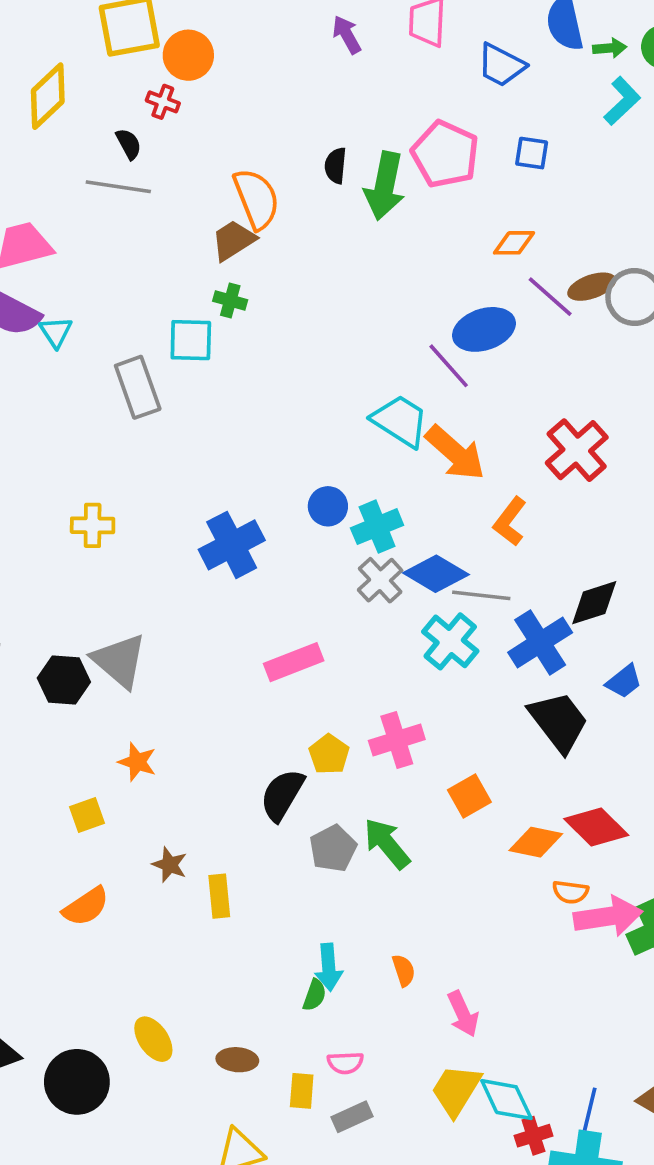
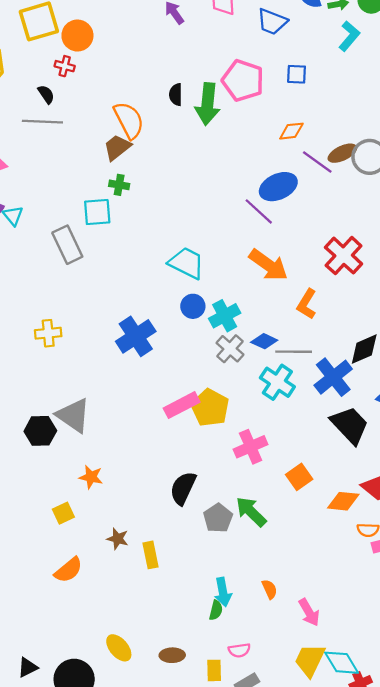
cyan trapezoid: (400, 421) -> (187, 263), moved
blue diamond: (436, 574) -> (264, 341), size x0.7
yellow pentagon: (329, 754) -> (210, 408), moved, size x1.5

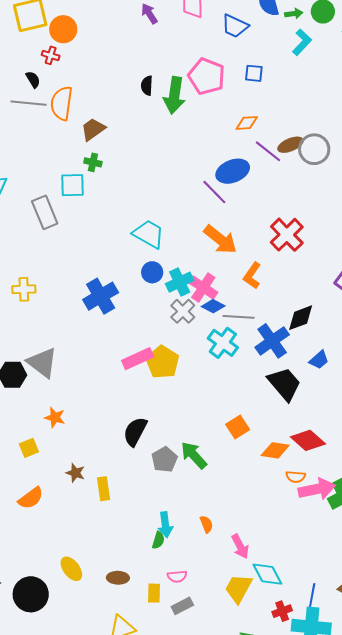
orange semicircle: (129, 120) -> (62, 103), moved, turned -148
pink cross: (251, 447) -> (203, 288), moved, turned -36
cyan diamond: (342, 663) -> (267, 574), moved

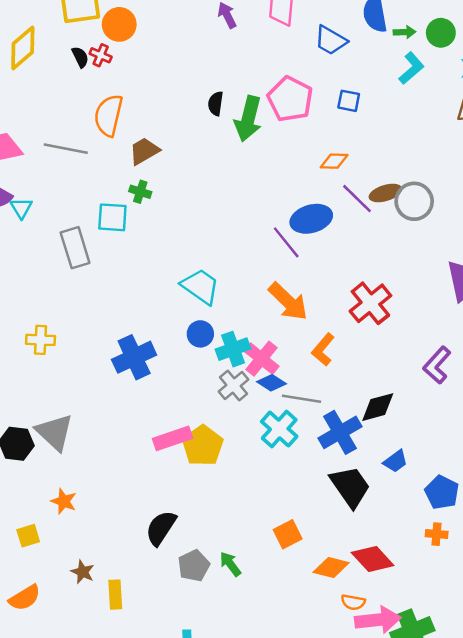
black semicircle: (33, 79) -> (80, 57), moved
gray line: (29, 103) -> (66, 149), moved
green arrow: (194, 455) -> (230, 564), size x0.7

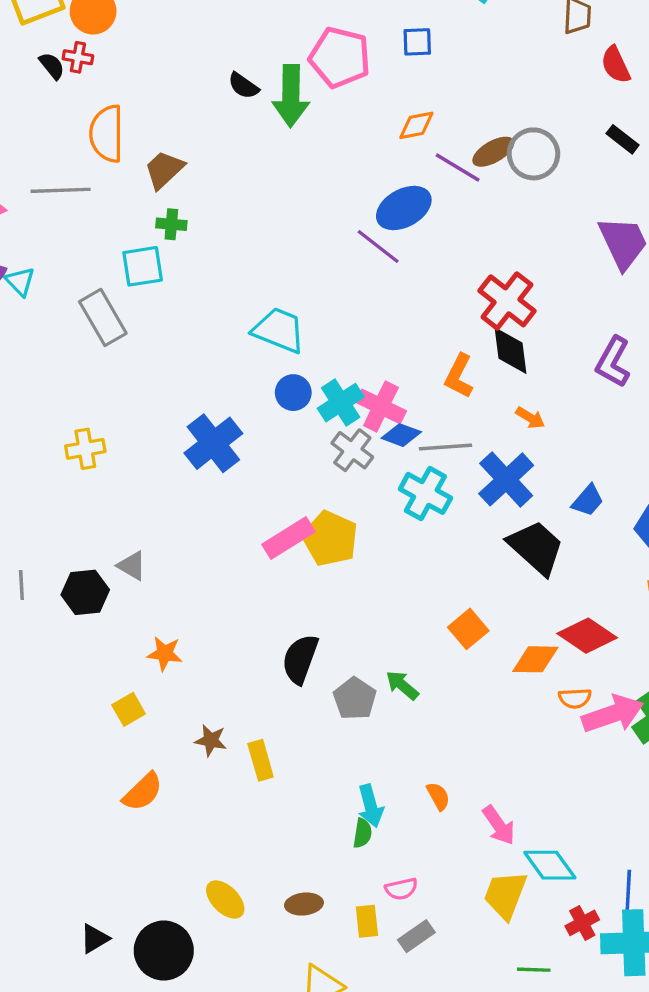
black semicircle: (216, 104) -> (243, 86), turned -50
orange arrow: (288, 302) -> (530, 418), moved, size x0.5
black diamond: (378, 407) -> (511, 351), moved, turned -69
gray triangle: (55, 432) -> (132, 566), size x0.6

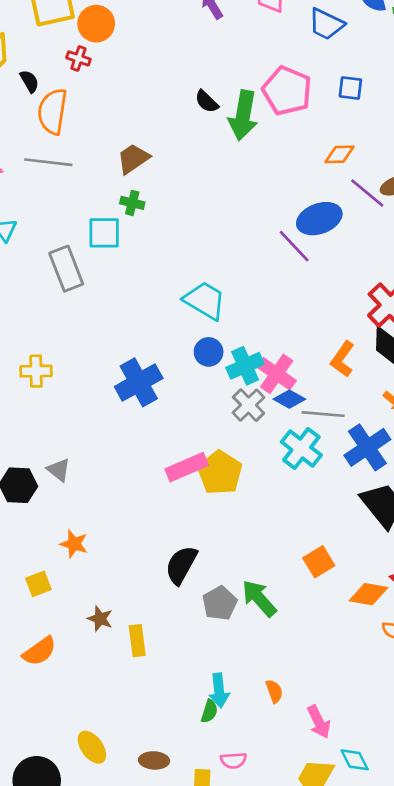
black semicircle: (52, 66) -> (29, 81), moved
orange semicircle: (107, 134) -> (52, 111), moved
green arrow: (402, 685) -> (259, 598), size x1.4
cyan diamond: (550, 865) -> (355, 760), size x0.7

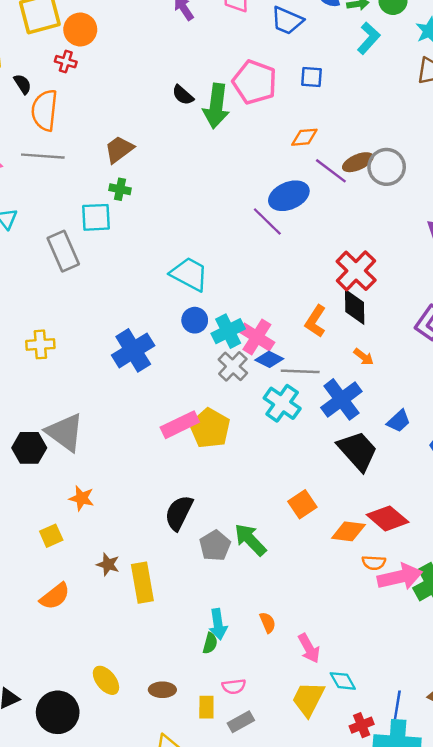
gray triangle: (59, 470) -> (65, 432), size x1.8
yellow rectangle: (137, 641) -> (142, 583), size x1.4

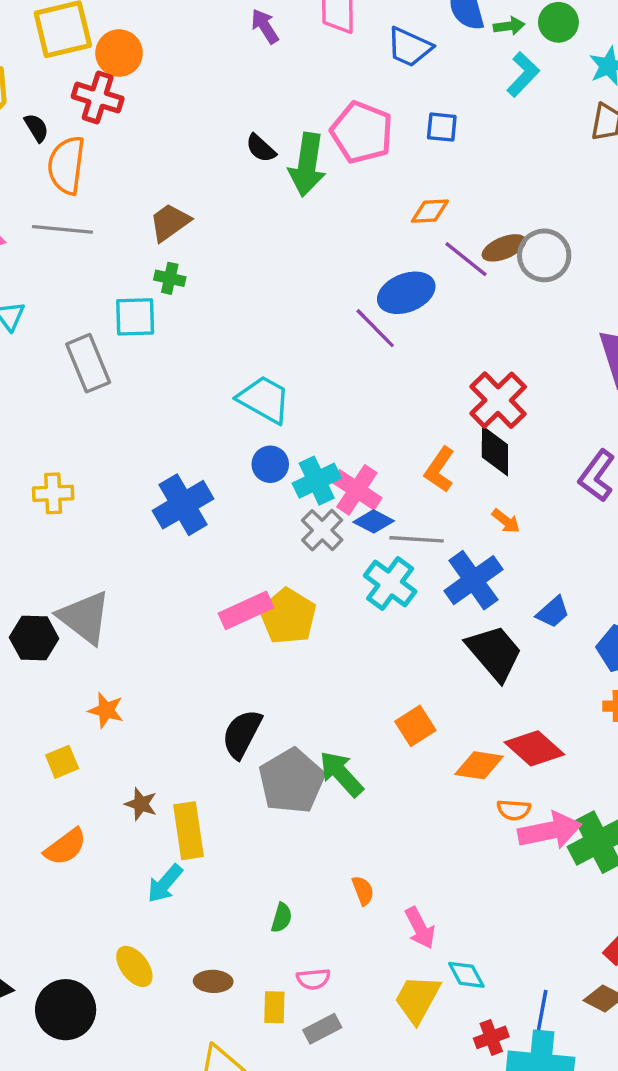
red cross: (66, 62) -> (98, 98), size x1.6
gray pentagon: (215, 546) -> (292, 781), size x1.5
cyan arrow: (218, 624) -> (165, 883), moved, turned 48

